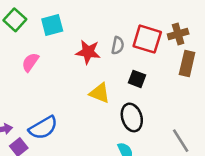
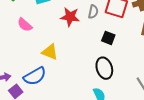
pink semicircle: (30, 62) -> (25, 25), turned -84
yellow triangle: (100, 93) -> (50, 52), moved

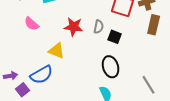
gray semicircle: (93, 12) -> (99, 27), moved
red star: (70, 17) -> (74, 27), moved

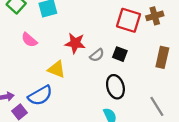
brown rectangle: (154, 25) -> (162, 57), moved
gray semicircle: (99, 27) -> (97, 55), moved, turned 40

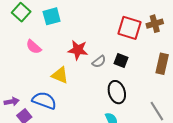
blue semicircle: (40, 95) -> (44, 101), turned -130

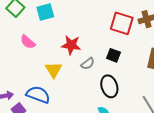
gray semicircle: (99, 62) -> (88, 64), moved
yellow triangle: (60, 75) -> (54, 70), turned 36

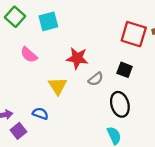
blue semicircle: (38, 95) -> (40, 114), size x0.6

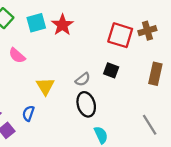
red star: (77, 58) -> (62, 25), moved, turned 30
black ellipse: (120, 104) -> (86, 104), moved
blue semicircle: (40, 114) -> (28, 113), turned -91

